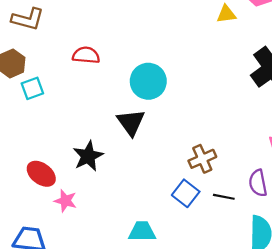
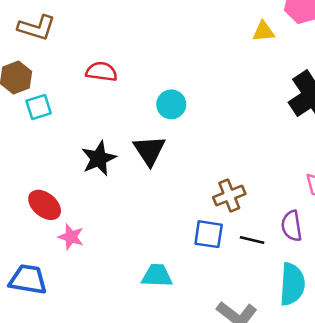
cyan circle: (148, 81) -> (171, 104), size x0.7
black star: (88, 156) -> (99, 158), moved
blue square: (186, 193) -> (209, 234), turned -32

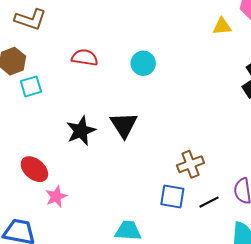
cyan circle: (171, 104) -> (143, 63), moved
pink star: (71, 237) -> (56, 197), turned 30
black line: (252, 240) -> (209, 202), turned -42

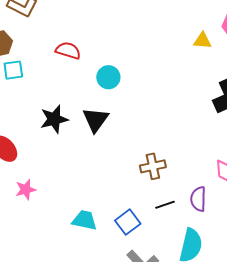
cyan circle: (143, 63) -> (108, 77), moved
pink star: (56, 197) -> (26, 190), moved
blue square: (172, 197) -> (128, 222), moved, turned 35

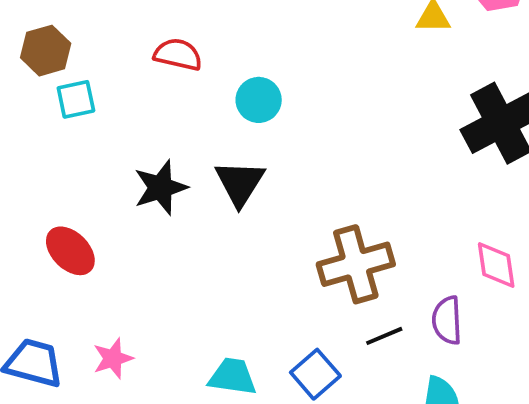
brown cross: (153, 166) -> (356, 264), size x1.5
pink star: (26, 190) -> (113, 358), moved

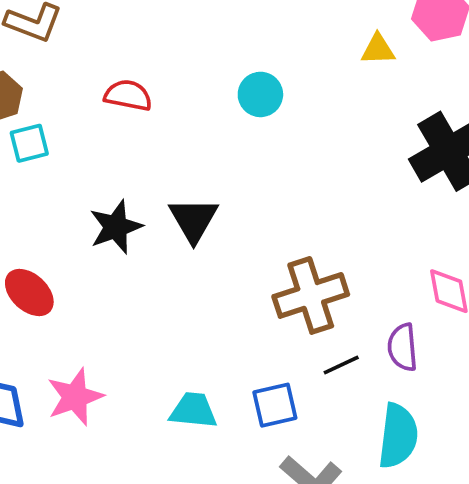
cyan circle: (259, 100) -> (260, 94), moved
pink star: (113, 358) -> (75, 397), size x1.4
blue square: (315, 374) -> (275, 405), turned 30

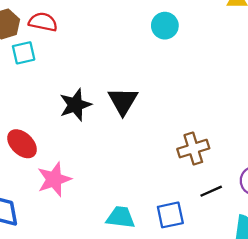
red semicircle: (128, 95) -> (43, 22), moved
brown cross: (311, 295) -> (193, 149), size x0.7
pink star: (75, 397) -> (54, 179), moved

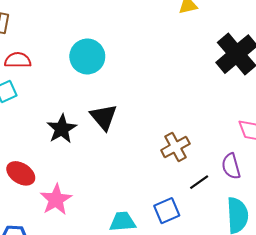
cyan circle: (165, 26) -> (87, 56), moved, size x1.4

